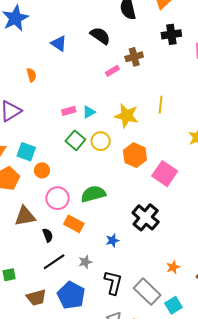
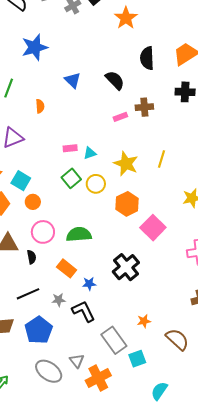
orange rectangle: (74, 224) -> (67, 268), moved
black semicircle: (48, 235) -> (32, 257), moved
black L-shape: (113, 283) -> (84, 311), moved, turned -50

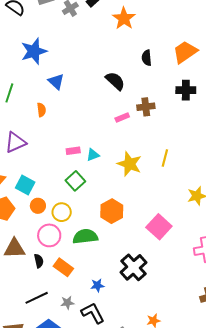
black semicircle: (147, 58) -> (147, 58), size x0.7
blue triangle: (73, 80) -> (56, 82), moved
yellow circle: (96, 184) -> (62, 212), moved
orange hexagon: (127, 204) -> (112, 211), moved
orange rectangle: (67, 268) -> (63, 267), moved

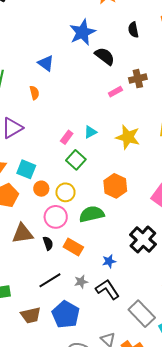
blue star: (34, 51) -> (82, 32), moved
pink rectangle: (73, 151) -> (67, 137), moved, turned -40

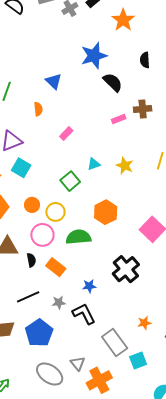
cyan triangle: (90, 132) -> (94, 164), moved
pink rectangle: (67, 137) -> (66, 134), moved
yellow star: (128, 137) -> (125, 166), size x0.7
cyan square: (26, 169) -> (21, 168), moved

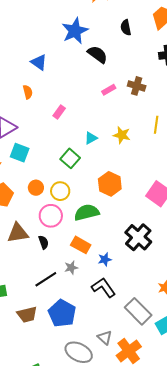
brown cross: (143, 109) -> (137, 86), moved, turned 30
orange rectangle: (56, 267) -> (81, 245), moved
gray star: (59, 303) -> (71, 268), moved

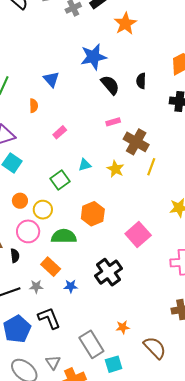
black semicircle: (126, 28) -> (141, 81), moved
brown cross: (137, 86) -> (136, 142), moved, size x1.4
black L-shape: (104, 288) -> (49, 318), moved

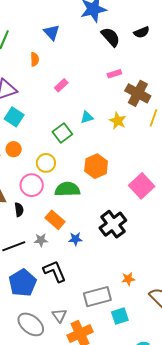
black semicircle: (141, 81) -> (142, 32), turned -112
orange circle: (20, 201) -> (14, 149), moved
gray rectangle: (91, 344) -> (97, 297), turned -72

